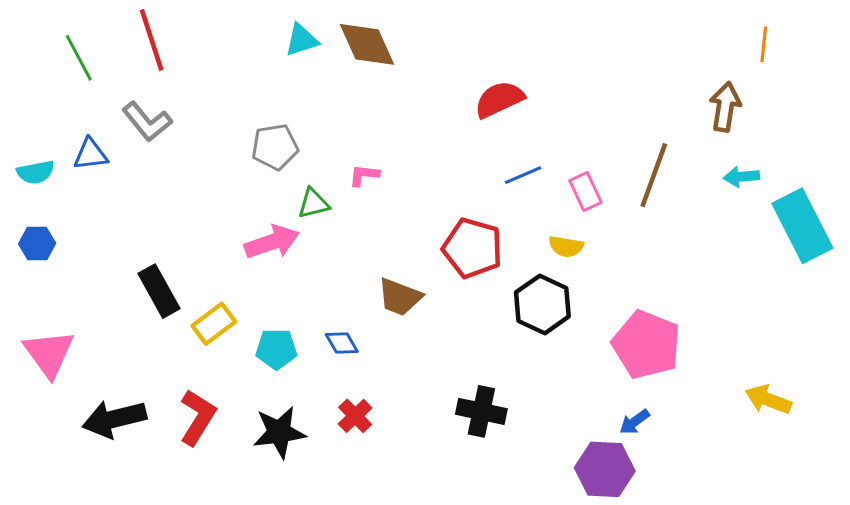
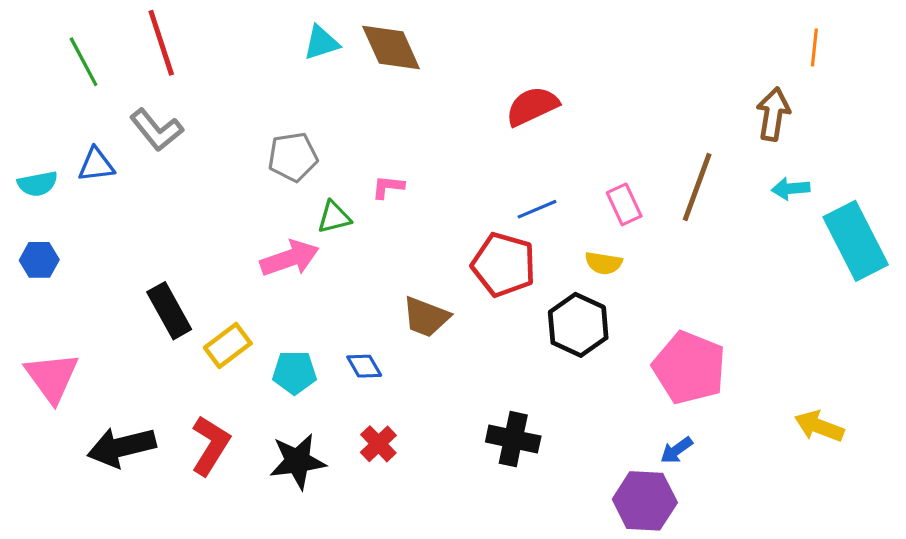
blue line: (523, 175) -> (537, 209), moved

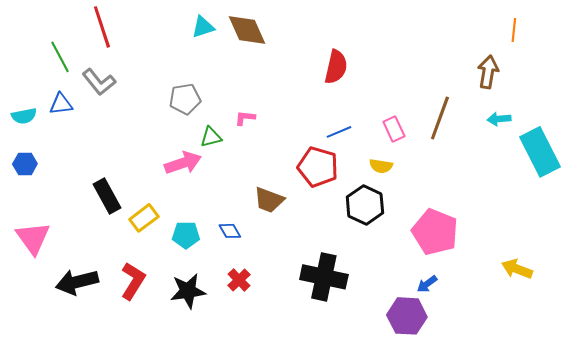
green line: (84, 62) -> (60, 57), moved
red semicircle: (532, 106) -> (336, 67), turned 128
black cross: (513, 439) -> (324, 277), size x1.4

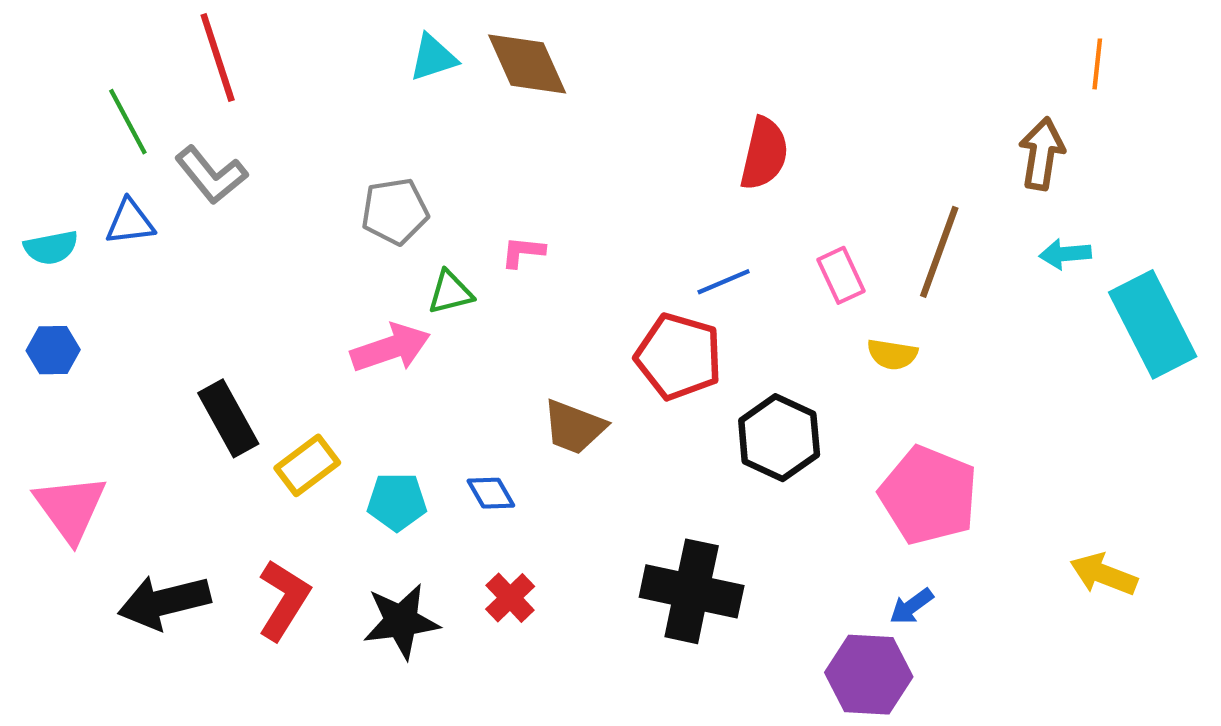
red semicircle: (336, 67) -> (764, 154), moved
yellow semicircle: (381, 166) -> (892, 354), moved

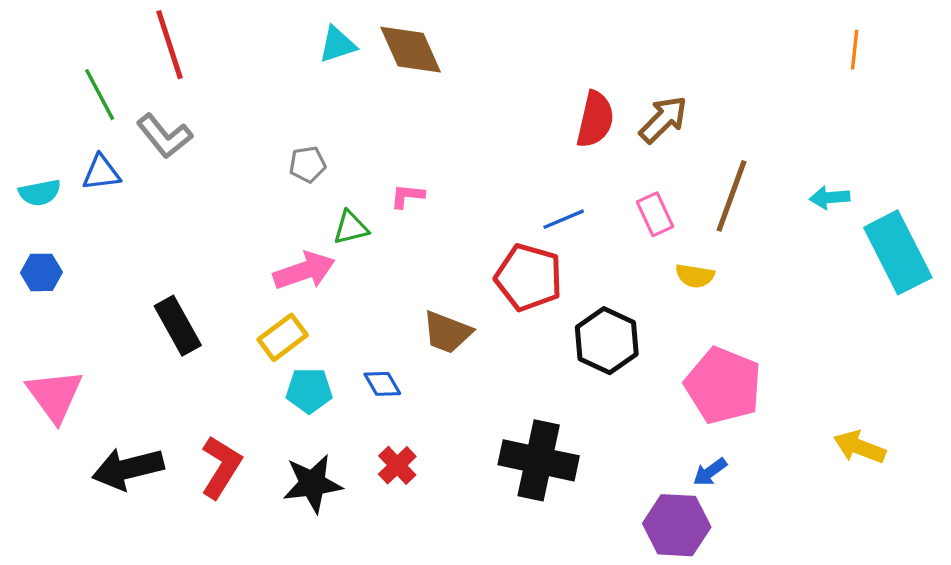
brown arrow: (1042, 154) -> (663, 119), moved, turned 36
gray pentagon: (395, 211) -> (307, 164), size x0.7
yellow rectangle: (307, 465) -> (283, 337), moved

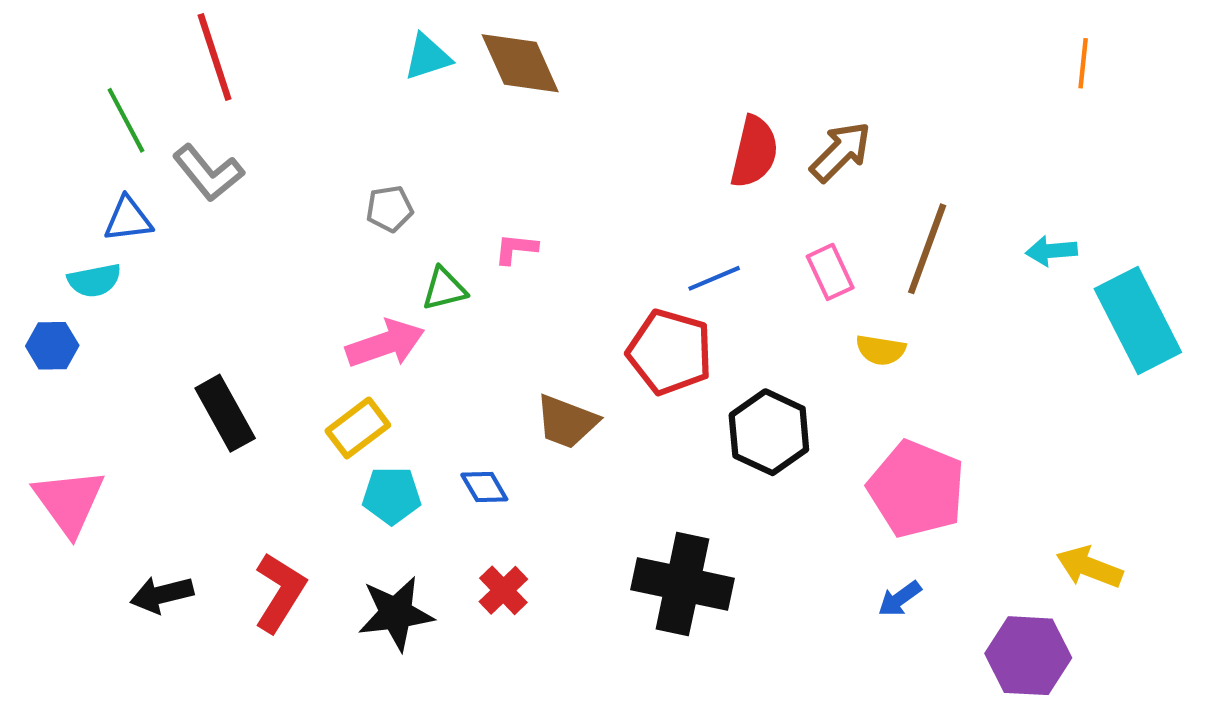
cyan semicircle: (40, 193) -> (94, 280), moved
black arrow: (128, 469) -> (162, 595), size x0.7
purple hexagon: (677, 525) -> (1028, 656), moved

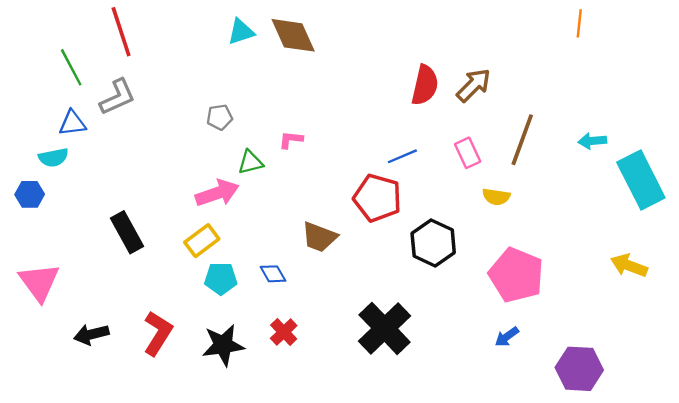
orange line: (1083, 63) -> (579, 23), moved
gray L-shape: (208, 173) -> (118, 97), turned -75
yellow arrow: (1089, 567) -> (629, 266), moved
black cross: (683, 584) -> (385, 328), turned 34

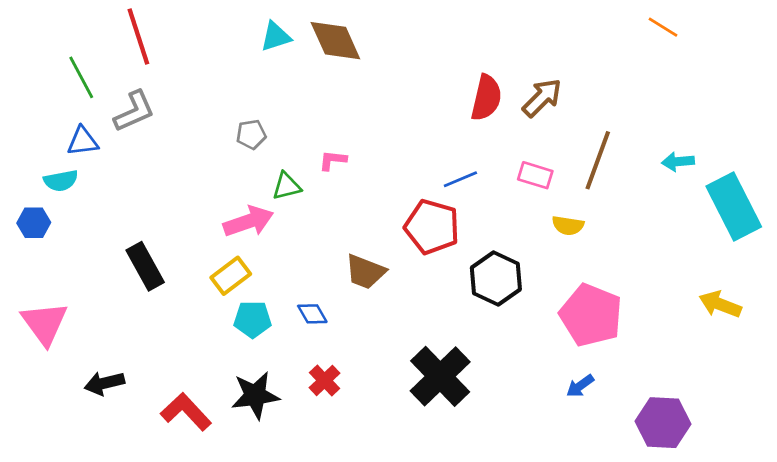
orange line: (579, 23) -> (663, 27), turned -64
pink rectangle: (468, 153) -> (535, 175), turned -48
red L-shape: (158, 333) -> (186, 412), moved, turned -75

